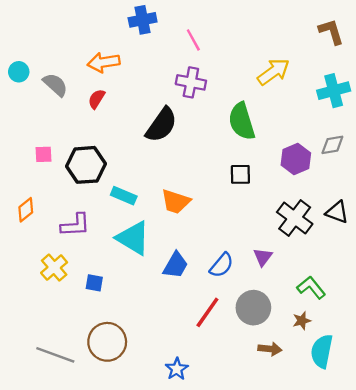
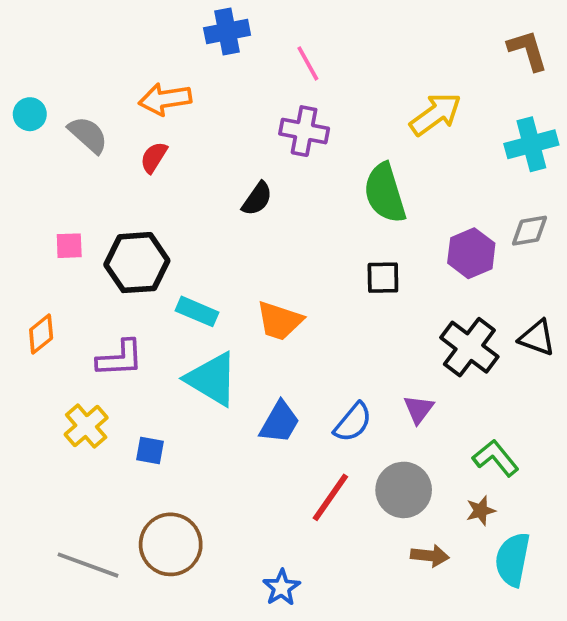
black semicircle: (161, 125) -> (257, 199), size x0.6

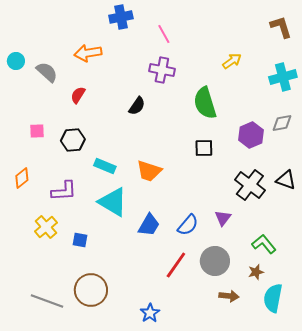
yellow arrow: (436, 114) -> (232, 61), size x0.7
red semicircle: (154, 157) -> (78, 95), moved
black hexagon: (137, 263) -> (73, 140), size x0.7

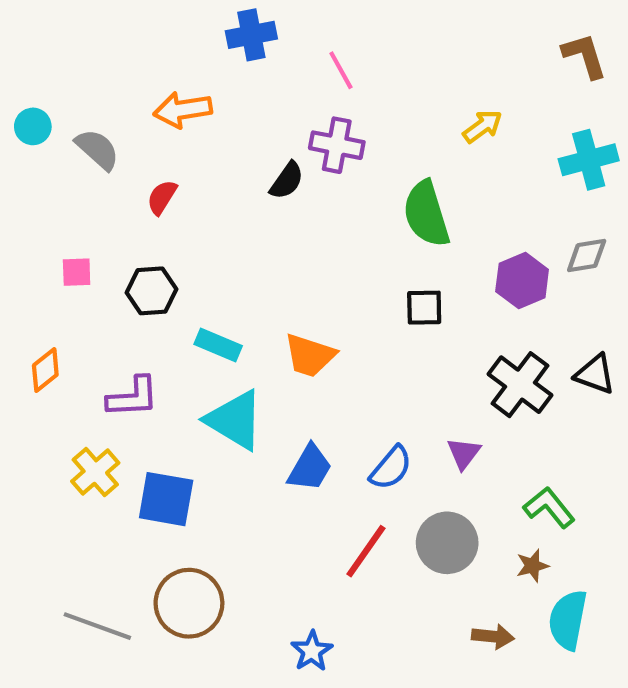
black semicircle: (137, 106) -> (287, 181), moved
blue square: (80, 240) -> (166, 499), size x1.8
brown arrow: (229, 296) -> (493, 637), moved

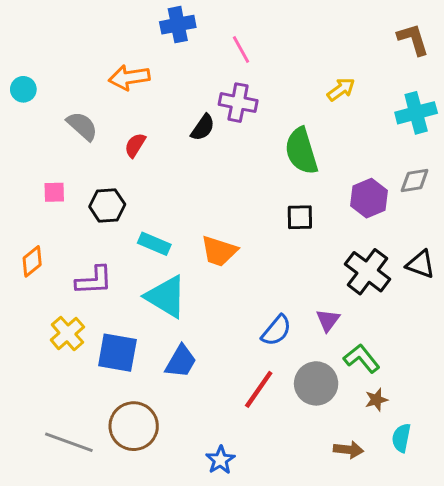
gray semicircle: (97, 149) -> (82, 126), moved
red semicircle: (162, 197) -> (135, 145), moved
blue trapezoid: (310, 468) -> (181, 361), moved
green L-shape: (549, 507) -> (362, 358), moved
cyan semicircle: (568, 620) -> (401, 438), size x0.7

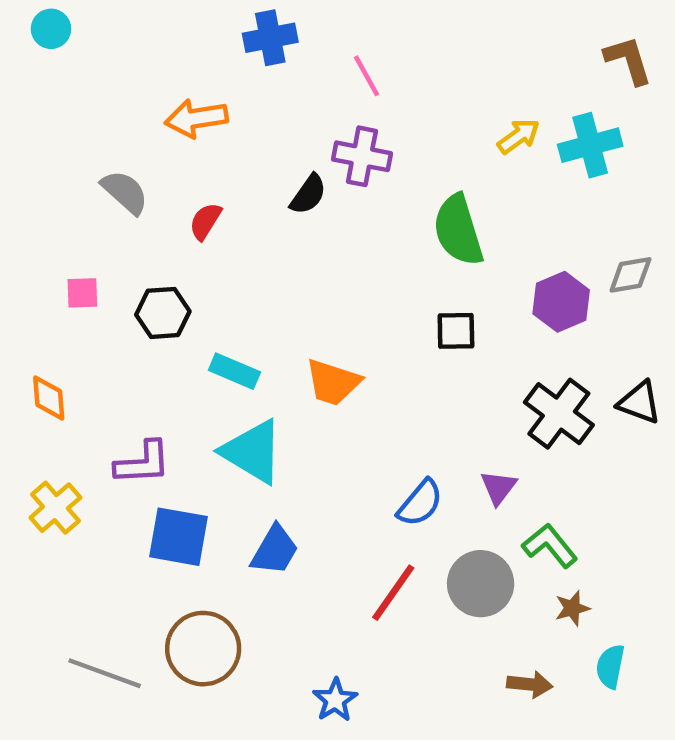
cyan circle: (23, 89) -> (51, 29), moved
cyan cross: (416, 113) -> (590, 145), moved
orange diamond: (32, 261) -> (49, 398), turned -56
purple L-shape: (94, 281) -> (143, 463), moved
yellow cross: (67, 333) -> (55, 508), moved

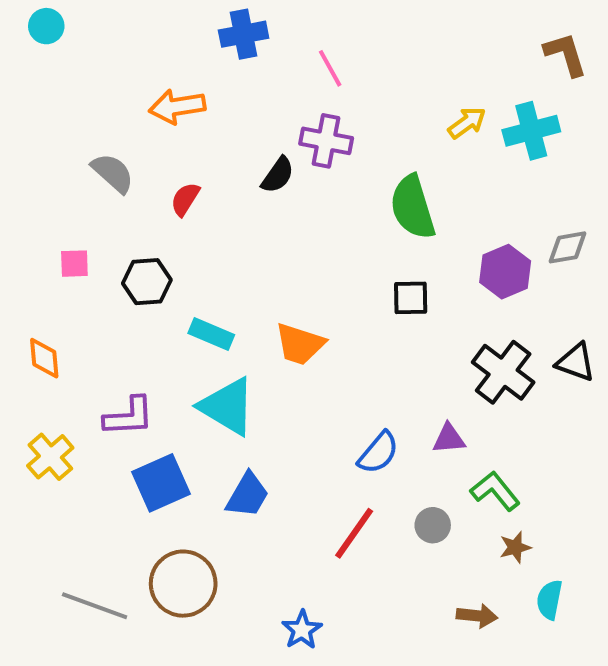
purple triangle: (498, 487) -> (449, 439), turned 48
blue square: (179, 537) -> (161, 483), turned -34
gray circle: (481, 584) -> (433, 525), size x0.6

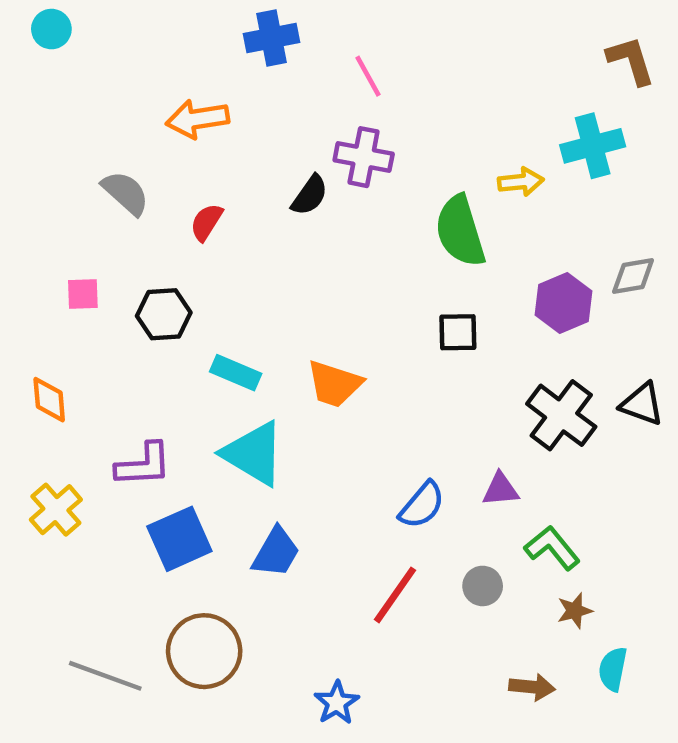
yellow arrow: (467, 123) -> (521, 182), moved, turned 30

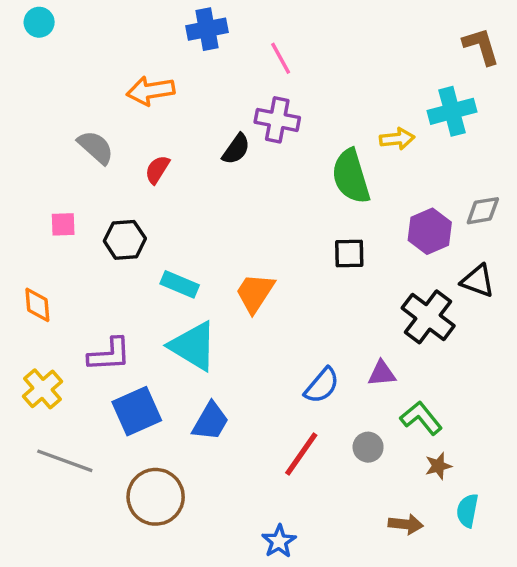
orange trapezoid: (334, 384) -> (255, 293), turned 105
black triangle: (642, 404) -> (478, 281), moved
gray line: (105, 676) -> (65, 461), moved
blue star: (337, 703) -> (279, 541), moved

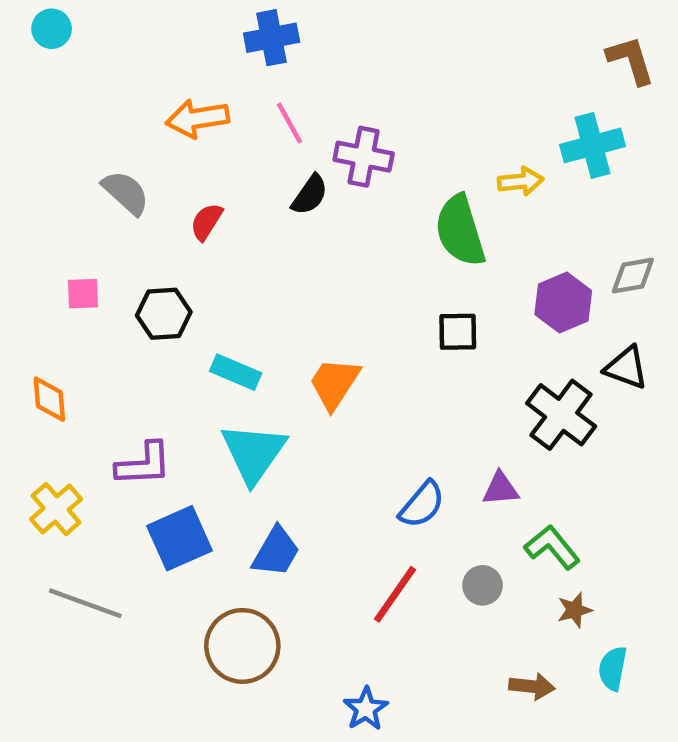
pink line: (281, 58) -> (289, 123), moved
cyan triangle: (193, 346) -> (254, 453), turned 34
brown circle: (156, 497) -> (242, 646), moved

